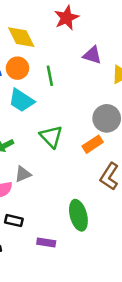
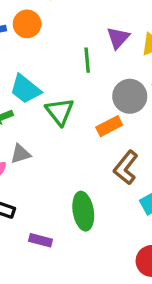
purple triangle: (92, 55) -> (118, 38), moved, turned 48
green line: (50, 76) -> (87, 60), moved
cyan trapezoid: (21, 100) -> (25, 89), moved

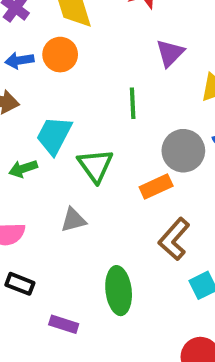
purple triangle: (118, 38) -> (170, 53), moved
cyan trapezoid: (25, 89) -> (54, 135), turned 76
gray triangle: (20, 154) -> (73, 220), moved

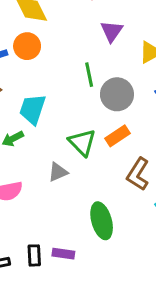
gray circle: (183, 151) -> (117, 94), moved
green triangle: (95, 165) -> (82, 142), moved
black rectangle: (20, 284) -> (34, 255), moved, turned 75

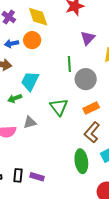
orange rectangle: (117, 136) -> (91, 108), moved
gray triangle: (58, 172) -> (30, 122), moved
green ellipse: (102, 221) -> (81, 161), moved

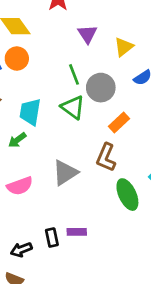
green triangle: (59, 107) -> (73, 107), moved
gray triangle: (30, 122) -> (65, 173), moved, size x1.5
brown L-shape: (92, 132) -> (106, 157), moved

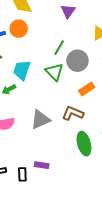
purple triangle: (87, 34) -> (68, 11), moved
green line: (74, 74) -> (59, 48), turned 42
brown L-shape: (106, 157) -> (73, 113), turned 80
black rectangle: (52, 238) -> (22, 174), moved

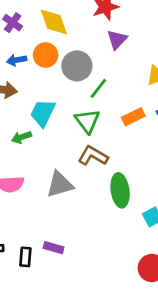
gray circle: (77, 61) -> (77, 66), moved
orange rectangle: (87, 89) -> (133, 117), moved
brown L-shape: (73, 113) -> (93, 156), moved
green ellipse: (84, 144) -> (120, 190), moved

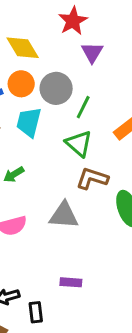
cyan trapezoid: (43, 113) -> (29, 122), moved
gray triangle: (60, 184) -> (64, 215), turned 32
black rectangle: (25, 257) -> (36, 312), moved

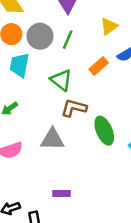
green line: (83, 107) -> (68, 40), moved

